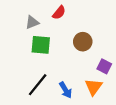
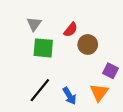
red semicircle: (59, 13) -> (71, 30), moved
gray triangle: (32, 22) -> (34, 24), turned -32

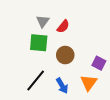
gray triangle: (34, 24) -> (43, 21), moved
brown circle: (88, 44) -> (65, 55), moved

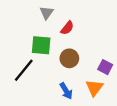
gray triangle: (43, 21) -> (47, 13), moved
black line: (36, 81) -> (24, 70), moved

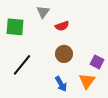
red semicircle: (67, 28) -> (62, 26), turned 32
green square: (41, 45) -> (15, 27), moved

